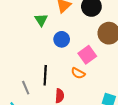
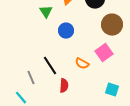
pink square: (87, 55) -> (104, 53), moved
black line: (45, 75) -> (50, 66), turned -36

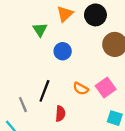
pink square: (104, 53) -> (106, 88), moved
black line: (50, 66) -> (44, 91), turned 54

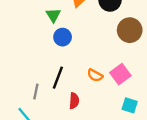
blue circle: (63, 51) -> (63, 37), moved
gray line: (23, 105) -> (36, 92), turned 35

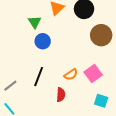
orange semicircle: (95, 75) -> (71, 75), turned -64
gray line: (36, 92) -> (10, 86), moved, turned 40
red semicircle: (74, 101) -> (61, 95), moved

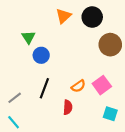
green triangle: (35, 22) -> (28, 37), moved
blue circle: (43, 41) -> (41, 55), moved

